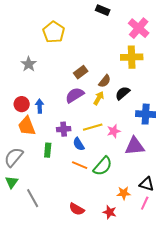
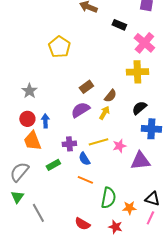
black rectangle: (103, 10) -> (119, 25), moved
gray star: (29, 64) -> (29, 91), moved
black semicircle: (123, 93) -> (139, 108), moved
green rectangle: (48, 150) -> (53, 165), turned 56
green semicircle: (103, 166) -> (108, 198), moved, turned -30

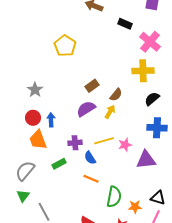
black semicircle: (139, 108) -> (152, 99), moved

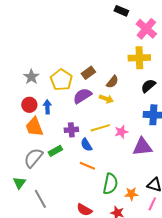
yellow pentagon: (65, 46) -> (61, 80), moved
yellow arrow: (110, 112) -> (106, 99), turned 80
gray semicircle: (25, 171) -> (33, 158), moved

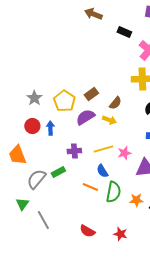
orange trapezoid: (34, 127) -> (17, 155), moved
blue semicircle: (86, 145) -> (102, 171), moved
green semicircle: (110, 184) -> (113, 192), moved
orange star: (131, 194) -> (136, 200), moved

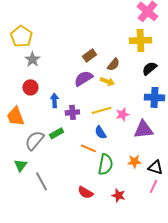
yellow pentagon: (64, 101) -> (21, 36), moved
blue arrow: (50, 128) -> (54, 100), moved
green semicircle: (113, 192) -> (105, 164), moved

